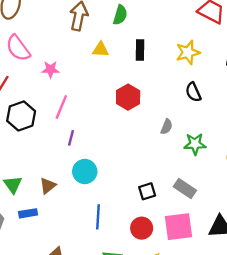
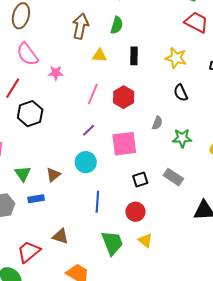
yellow star: (188, 52) -> (176, 58), turned 30
pink line: (61, 107) -> (93, 94), moved
purple line: (71, 138) -> (89, 130), moved, turned 32
pink square: (178, 227) -> (124, 144), moved

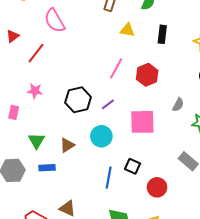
pink star: (56, 73) -> (35, 91), moved
black hexagon: (30, 114) -> (78, 100), moved
black square: (140, 179) -> (133, 166), moved, turned 35
red circle: (135, 212) -> (157, 187), moved

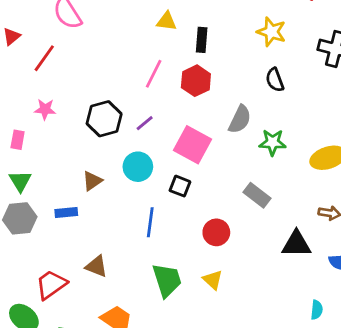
black rectangle: (162, 34) -> (202, 40), moved
gray semicircle: (178, 105) -> (240, 119), size x1.5
pink square: (142, 122) -> (192, 145), turned 32
green triangle: (36, 141) -> (20, 181), moved
black square: (133, 166) -> (180, 186), moved

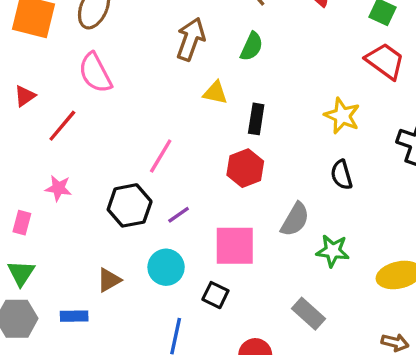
pink line: (154, 74) -> (161, 156), moved
pink square: (192, 145) -> (235, 246), turned -33

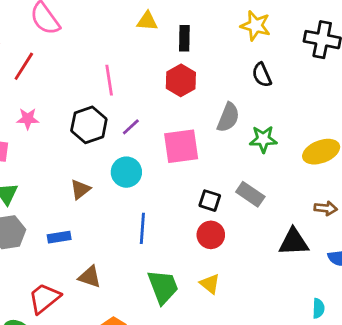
pink line: (161, 156) -> (109, 80), turned -32
black square: (215, 295) -> (210, 201), moved
blue rectangle: (74, 316) -> (59, 237), moved

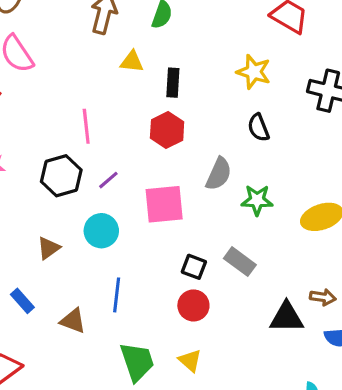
brown arrow: (326, 208) -> (323, 297), moved
blue rectangle: (59, 237) -> (22, 301), turned 55
brown triangle: (90, 277) -> (73, 321), moved

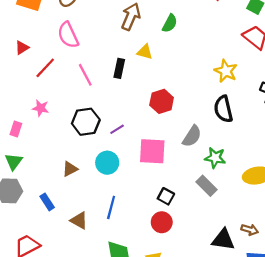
black rectangle: (173, 83) -> (119, 68), moved
pink line: (86, 126) -> (85, 75), moved, turned -30
black semicircle: (258, 128) -> (223, 109), size x1.4
gray rectangle: (240, 262) -> (207, 186), moved

